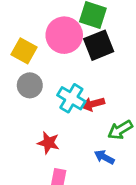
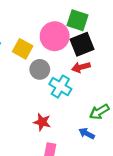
gray circle: (30, 85) -> (40, 69), moved
red arrow: (93, 104) -> (81, 67), moved

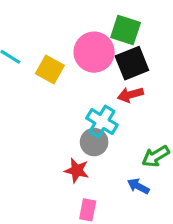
gray circle: (40, 69) -> (94, 142), moved

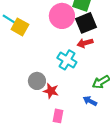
yellow square: (50, 69) -> (20, 27), moved
gray circle: (94, 142) -> (37, 81), moved

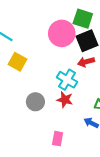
yellow square: (20, 27) -> (18, 62), moved
red star: (51, 91) -> (65, 100), moved

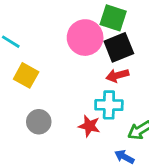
cyan cross: (67, 80) -> (109, 105), moved, turned -30
gray circle: (35, 102) -> (39, 122), moved

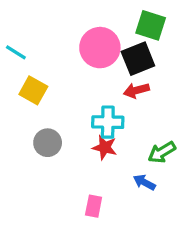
green square: (113, 18) -> (151, 25), moved
cyan cross: (109, 105) -> (108, 122), moved

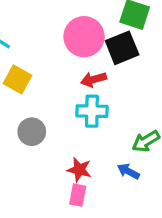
red arrow: (136, 90) -> (94, 79), moved
red star: (105, 147) -> (79, 170), moved

